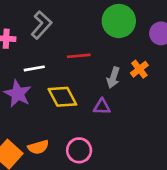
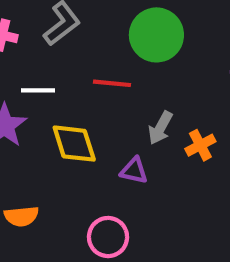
green circle: (119, 21) -> (156, 35), moved
orange cross: (139, 69) -> (200, 145), moved
pink circle: (79, 150) -> (108, 237), moved

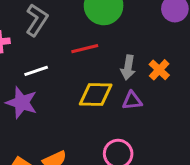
yellow diamond: (74, 144) -> (96, 95), moved, turned -52
purple triangle: (134, 171) -> (132, 101), moved

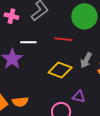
purple triangle: (132, 101) -> (79, 97), moved

